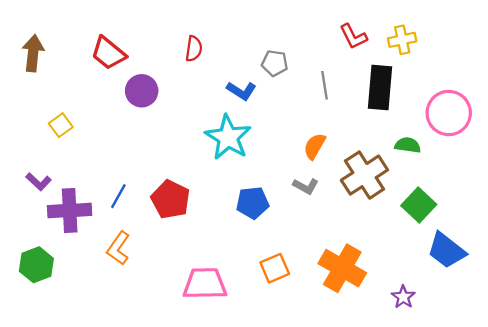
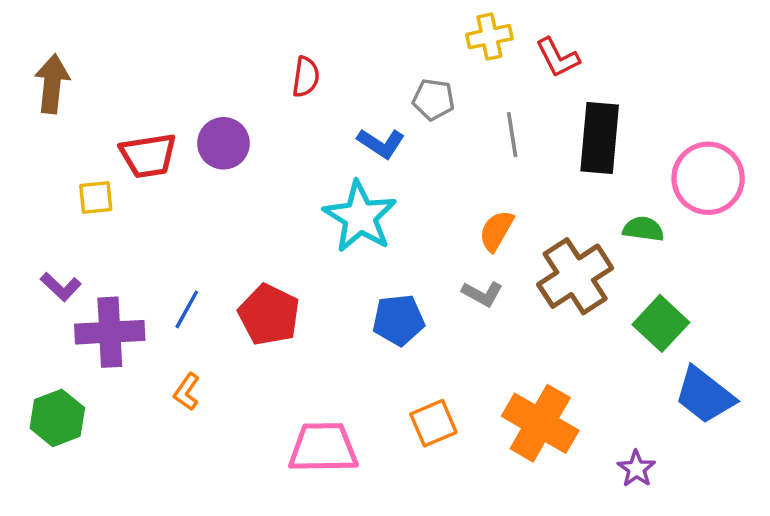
yellow cross: (402, 40) -> (489, 37), moved
red trapezoid: (108, 53) -> (148, 156), moved, turned -48
yellow square: (61, 125) -> (96, 198), turned 30
orange L-shape: (118, 248) -> (187, 392), size x0.7

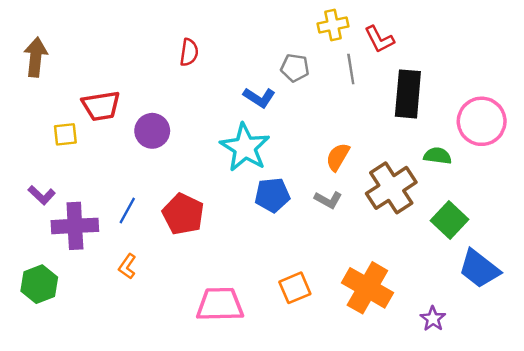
red semicircle: (306, 77) -> (189, 52), moved
gray line: (512, 135) -> (351, 69), moved
purple circle: (223, 143) -> (152, 131), moved
blue pentagon: (398, 320) -> (272, 195), moved

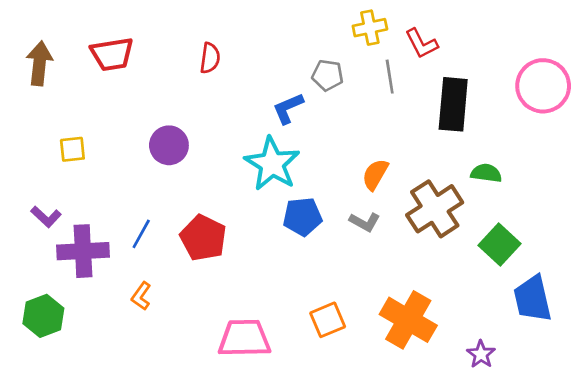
blue L-shape: (259, 98) -> (288, 108), turned 124
red trapezoid: (101, 106) -> (112, 54), moved
pink circle: (482, 121) -> (543, 86), moved
blue trapezoid: (479, 269) -> (533, 299), turned 39

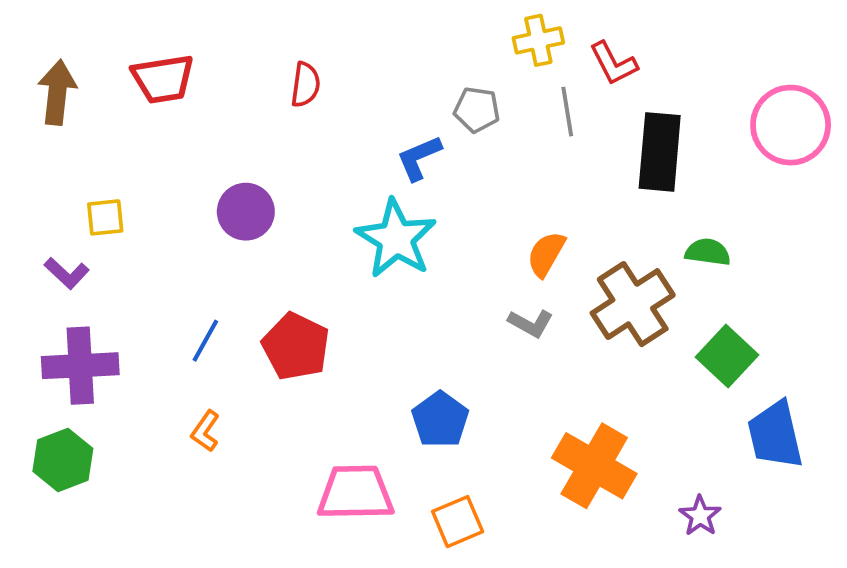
purple L-shape: (46, 217) -> (67, 273), moved
blue pentagon: (302, 217) -> (440, 420), moved, turned -30
purple cross: (83, 251) -> (80, 366), moved
orange square: (328, 320) -> (458, 522), moved

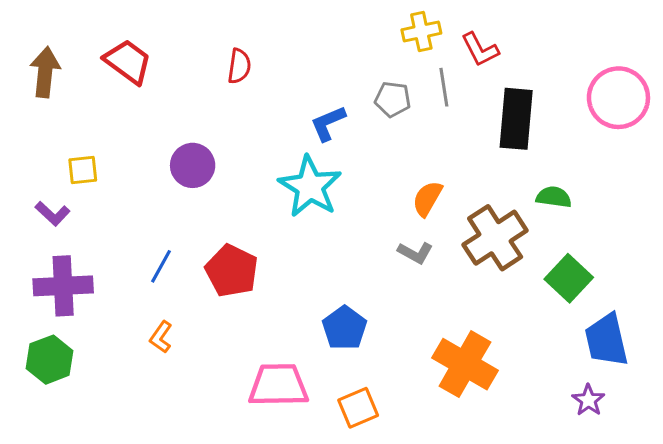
red trapezoid: (163, 79) -> (128, 62), turned -135
gray pentagon: (477, 110) -> (393, 99), moved
purple star: (700, 516) -> (588, 400), moved

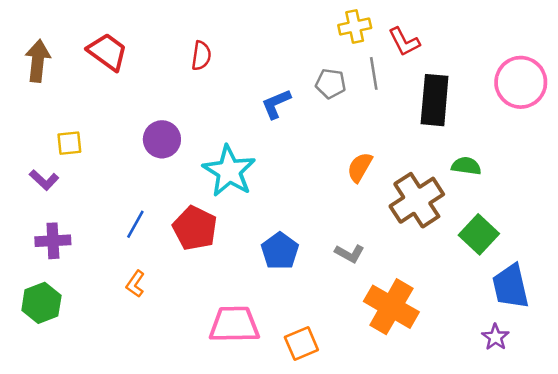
cyan star: (310, 187) -> (229, 171), moved
gray L-shape: (415, 253) -> (350, 253), moved
purple cross: (63, 286) -> (53, 241), size x0.7
blue pentagon: (345, 328) -> (280, 251), moved

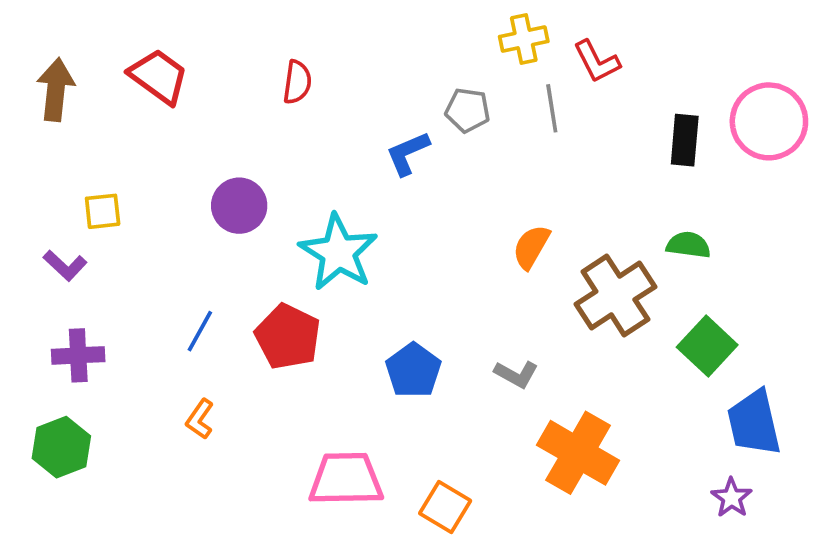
gray pentagon: (331, 84) -> (468, 110), moved
black rectangle: (435, 100) -> (685, 140), moved, size x0.7
orange square: (301, 343) -> (445, 507), turned -36

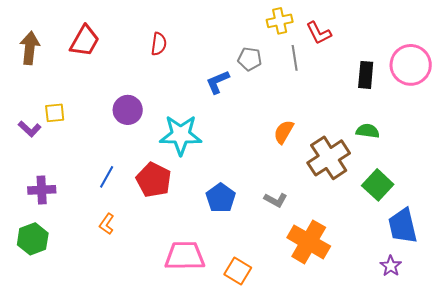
red trapezoid: (159, 76) -> (85, 41), turned 84
cyan star: (338, 252) -> (181, 135), turned -30
purple L-shape: (65, 266) -> (30, 129), moved

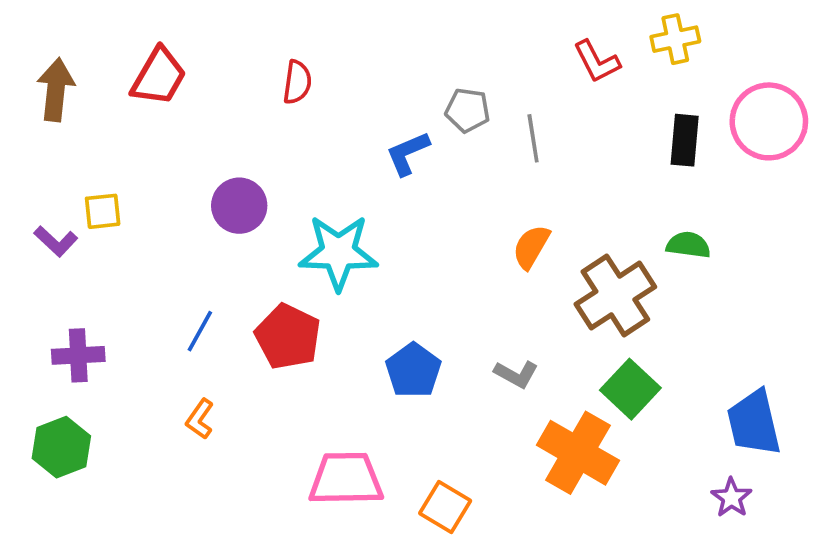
yellow cross: (280, 21) -> (675, 39), moved
gray line: (295, 58) -> (533, 138), moved
green square: (378, 185) -> (630, 389), moved

